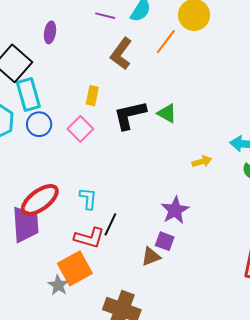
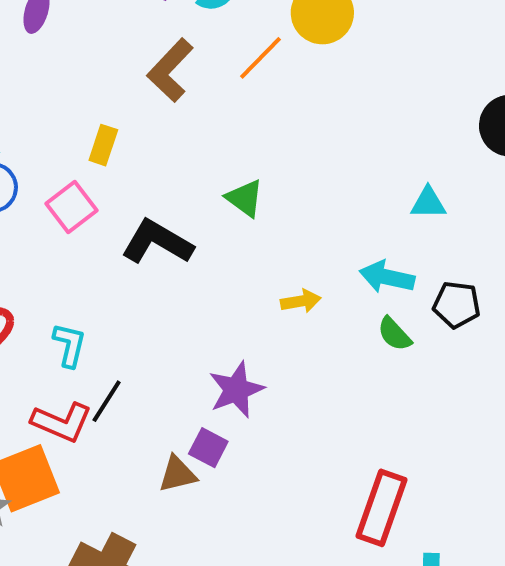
black L-shape: (130, 115) -> (157, 242), moved, turned 36

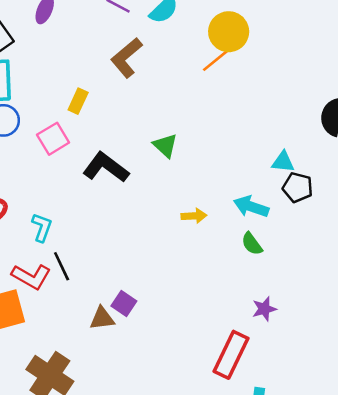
orange line: (261, 58) -> (217, 59), moved
black pentagon: (457, 305) -> (298, 187), moved
purple star: (236, 390) -> (264, 309), moved, size x0.7
black line: (107, 401) -> (62, 266), turned -64

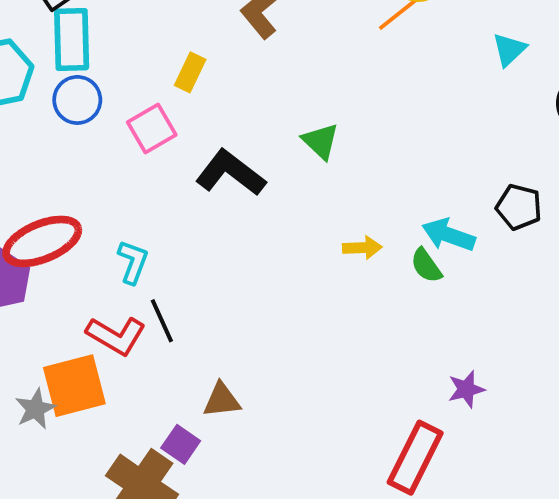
cyan triangle: (283, 162) -> (509, 50), moved, turned -50
green semicircle: (252, 244) -> (426, 266), moved
purple square: (124, 304) -> (181, 444), moved

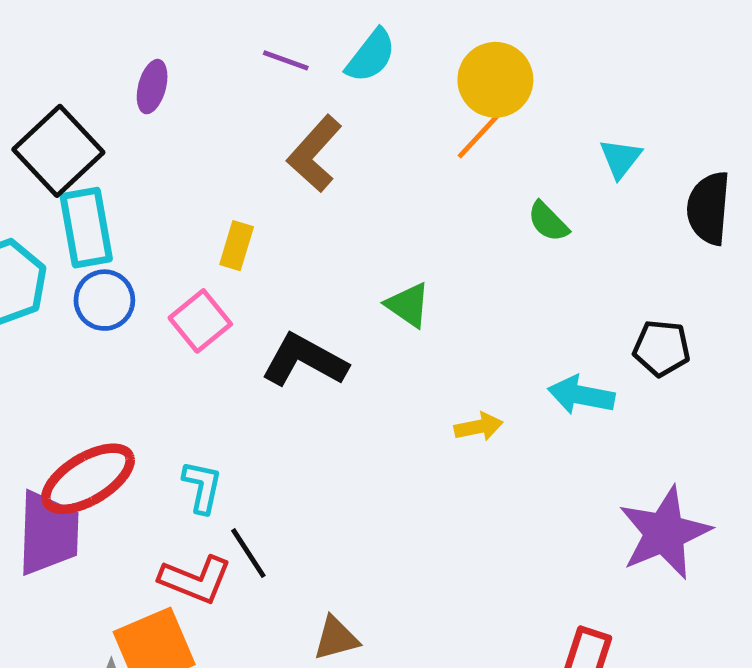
green semicircle: (426, 266) -> (548, 222), moved
purple star: (466, 389) -> (665, 533), moved, size x2.0

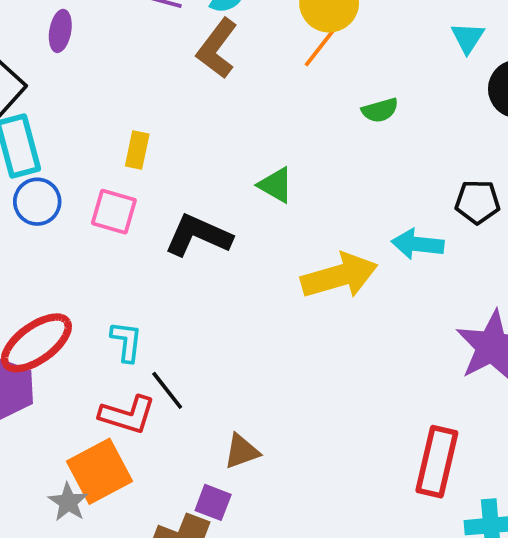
brown L-shape: (315, 154) -> (217, 48), moved
cyan triangle: (621, 158) -> (468, 38), moved
green semicircle: (548, 222) -> (380, 110), turned -57
pink square: (200, 321) -> (114, 212), turned -30
yellow arrow: (479, 427) -> (339, 276), size x2.0

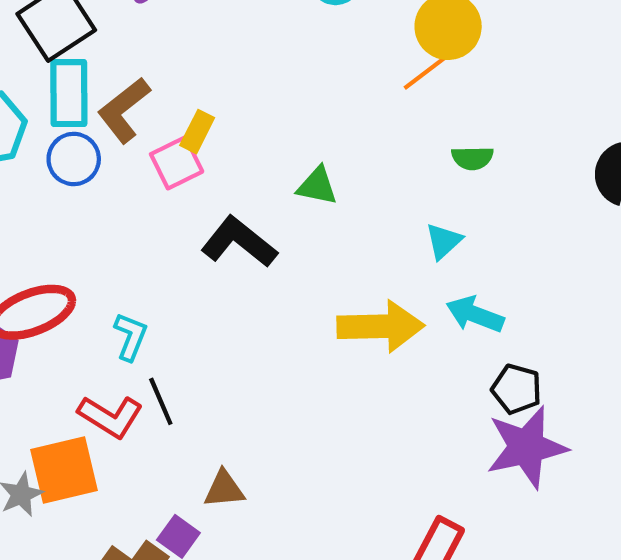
cyan triangle: (468, 38) -> (444, 241), moved
brown L-shape: (217, 48) -> (124, 110), moved
green triangle: (276, 185) -> (317, 186), moved, turned -33
black pentagon: (478, 202) -> (517, 389), moved
pink square: (114, 212) -> (177, 163), moved, turned 33

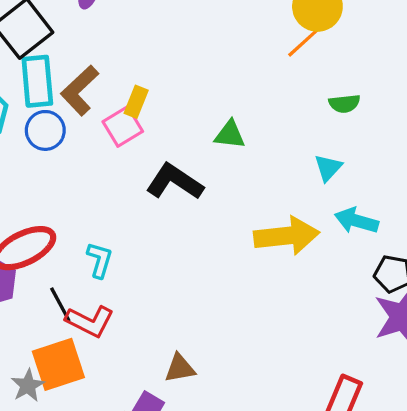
black line: (161, 401) -> (60, 304), moved

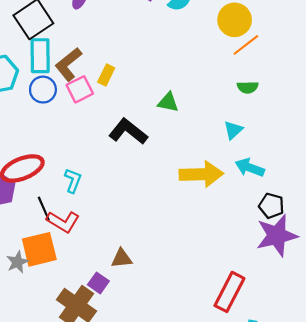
orange line: (305, 41) -> (246, 45), moved
pink square: (123, 127) -> (80, 89), moved

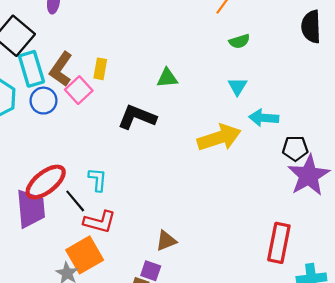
black line: (44, 209) -> (75, 201), moved

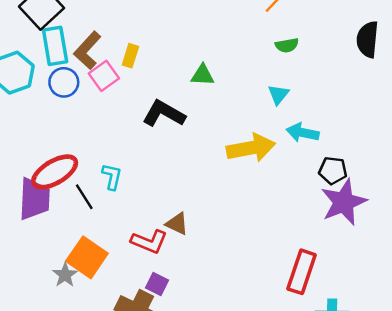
red L-shape: (100, 222) -> (149, 242), moved
brown triangle: (166, 241) -> (177, 224), moved, turned 40
orange square: (85, 255) -> (87, 257), turned -33

